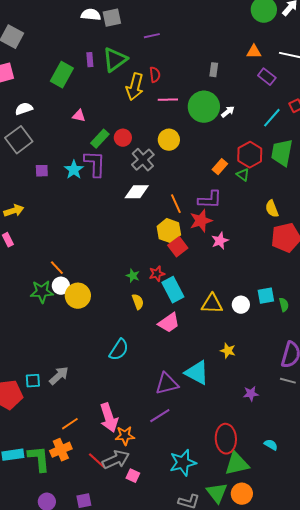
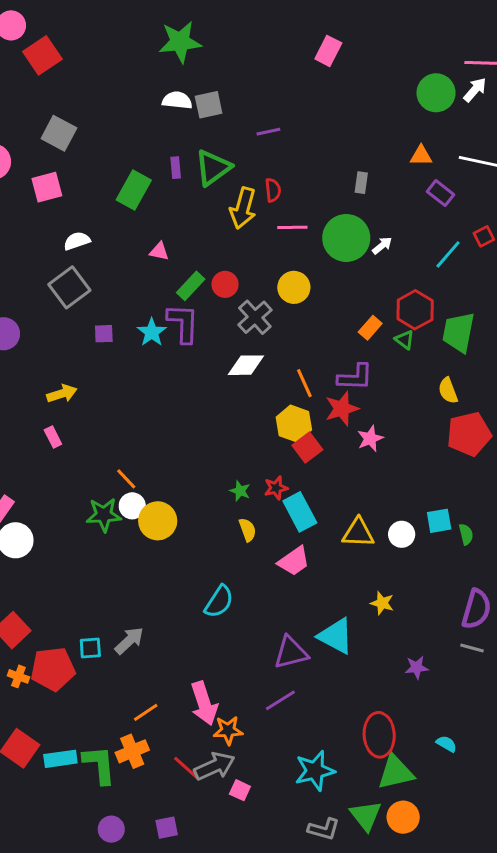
green trapezoid: (282, 153) -> (458, 332), moved

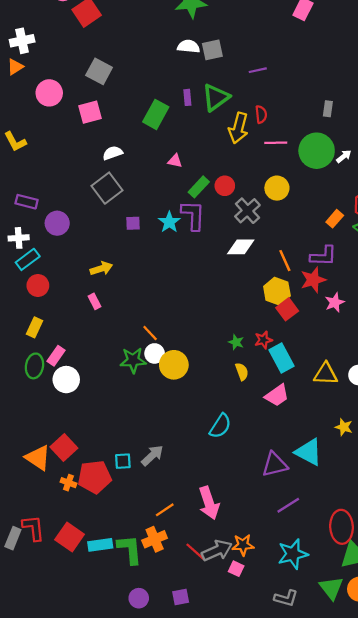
purple line: (280, 700) -> (288, 505), moved
orange star: (228, 730) -> (243, 545), moved
gray L-shape: (324, 829) -> (286, 598), moved

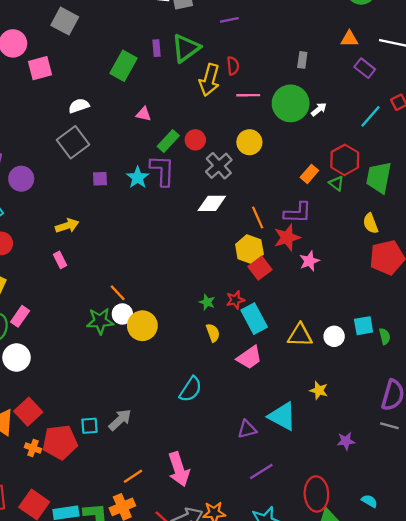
pink square: (90, 112) -> (40, 68), moved
white circle: (66, 380) -> (16, 357), moved
purple triangle: (275, 464) -> (247, 429), size x0.7

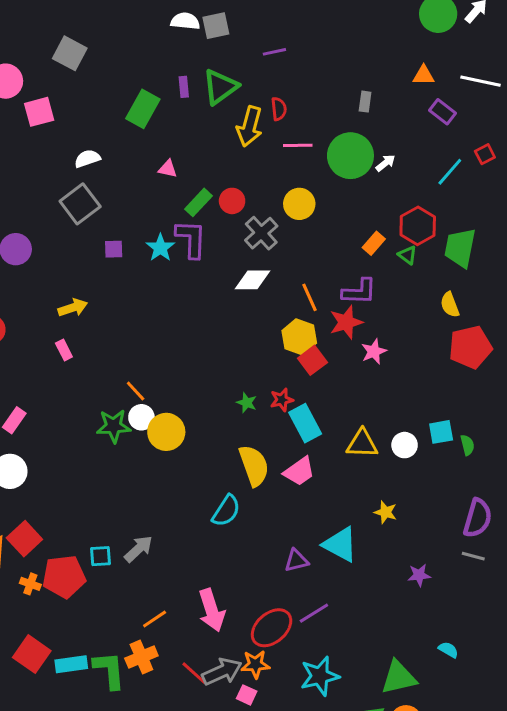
yellow semicircle: (213, 333) -> (254, 466), moved, size x1.8
red ellipse: (316, 494) -> (272, 628), moved, turned 52

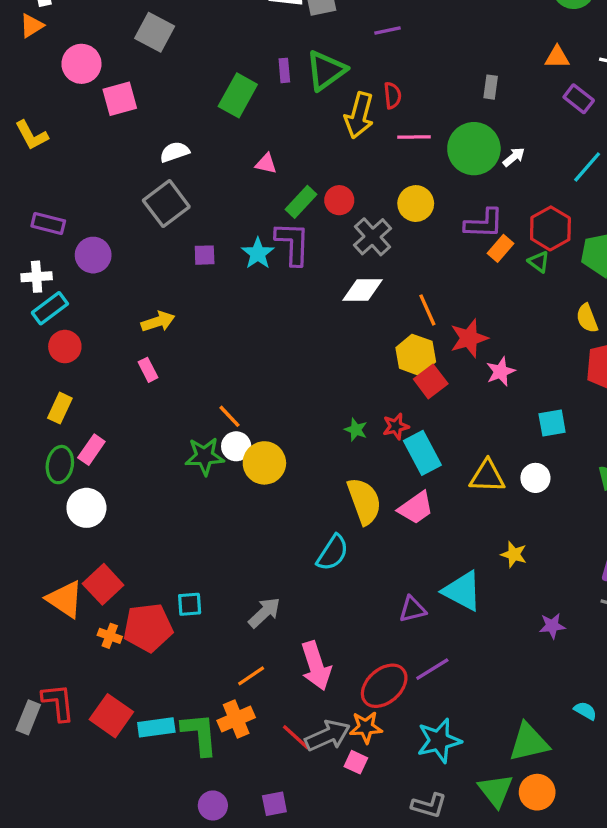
purple L-shape: (359, 292) -> (484, 223), moved
cyan square: (441, 432) -> (552, 423), moved
gray arrow: (138, 549) -> (264, 613), moved

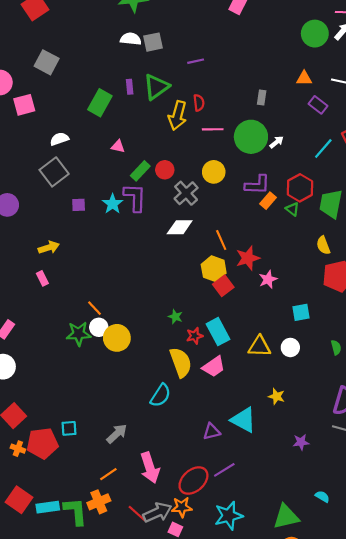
red star: (396, 426) -> (195, 336), moved

